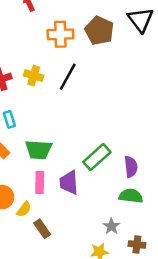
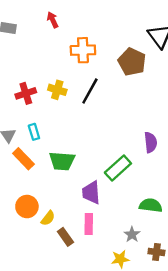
brown pentagon: (99, 31) -> (132, 62), moved
purple semicircle: (131, 167) -> (151, 142), moved
pink rectangle: (40, 183) -> (89, 224), moved

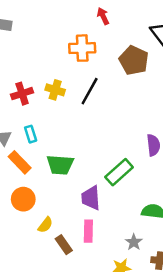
red arrow: (53, 20) -> (103, 16), moved
orange circle: (27, 207) -> (23, 199), moved

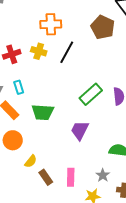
orange cross: (82, 48) -> (51, 24), moved
green rectangle: (119, 172) -> (91, 94), moved
purple trapezoid: (91, 198) -> (80, 130), moved, turned 30
pink rectangle: (88, 231) -> (71, 177), moved

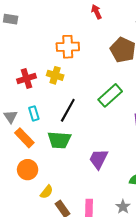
black line: (67, 52) -> (68, 110), moved
green rectangle: (91, 94) -> (110, 95), moved

